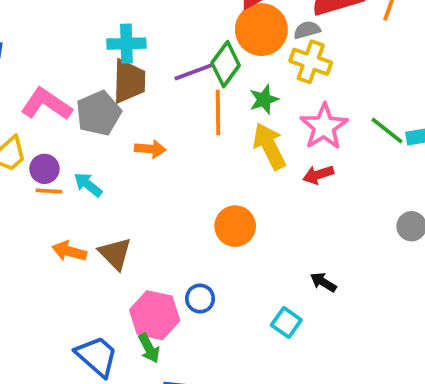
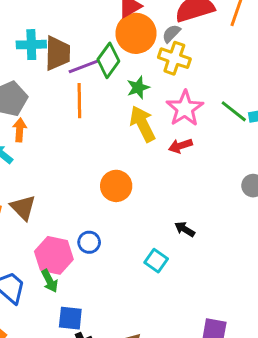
gray semicircle: (307, 30) -> (171, 34), turned -30
brown trapezoid: (129, 81) -> (57, 53), moved
orange line: (218, 112) -> (79, 101), moved
orange arrow: (150, 149) -> (20, 130), moved, turned -90

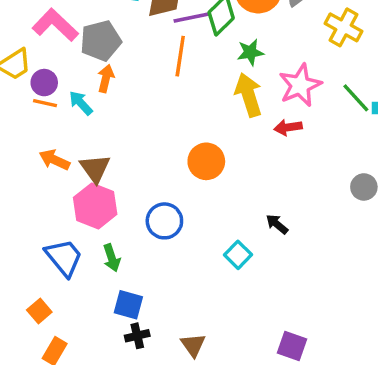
yellow cross: (174, 58) -> (344, 27), moved
blue circle: (89, 242) -> (164, 221), size x1.4
pink hexagon: (54, 255) -> (95, 206), moved

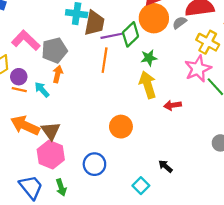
pink star: (300, 85) -> (198, 69), moved
orange arrow: (54, 160) -> (25, 125), size x1.5

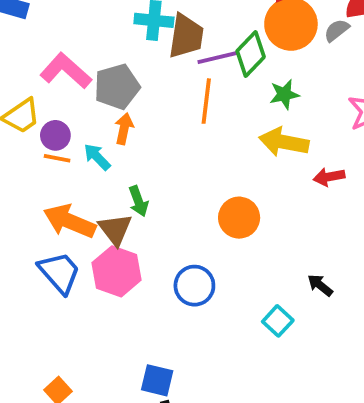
yellow arrow: (148, 85) -> (284, 142), turned -60
blue trapezoid: (31, 187) -> (59, 273), moved
green arrow: (61, 187) -> (138, 201), moved

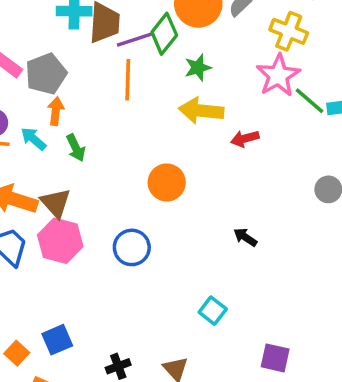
green arrow: (138, 201) -> (76, 148), moved
cyan square: (278, 321) -> (213, 311), moved
blue square: (157, 380) -> (57, 340), moved, turned -32

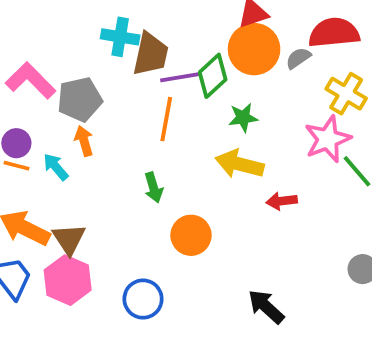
orange arrow: (56, 111) -> (84, 141), turned -32
green arrow: (76, 148) -> (153, 187), moved
black arrow: (245, 237) -> (266, 307), size x1.5

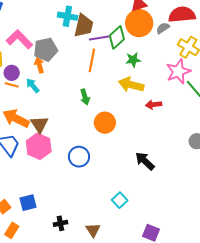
orange arrow: (84, 141) -> (39, 65), moved

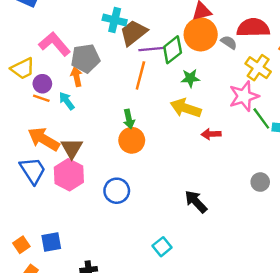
brown trapezoid: (84, 26) -> (134, 33), turned -145
gray semicircle: (163, 28) -> (229, 42), turned 64
orange circle: (105, 123) -> (132, 140), moved

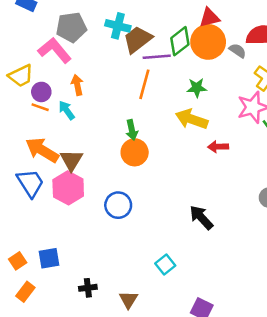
green diamond: (173, 50) -> (180, 41), moved
gray pentagon: (85, 58) -> (71, 27), moved

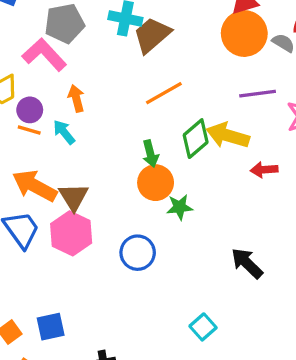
green diamond: (180, 41) -> (196, 139), moved
purple line: (157, 57) -> (258, 94), moved
orange line: (144, 84) -> (164, 93), turned 48
green star: (197, 88) -> (180, 207), moved

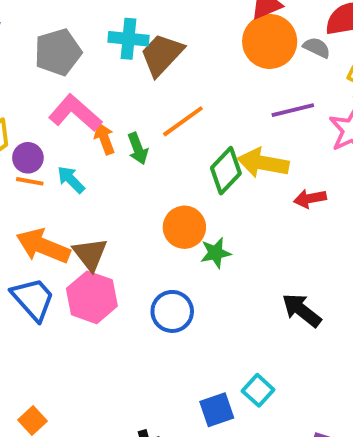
pink L-shape: (44, 55) -> (75, 113), moved
orange arrow: (76, 98) -> (104, 139), moved
green arrow: (150, 154) -> (138, 149), moved
blue square: (51, 327) -> (217, 410), moved

